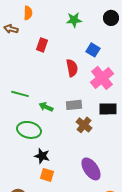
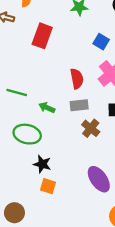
red rectangle: (42, 45) -> (42, 36), size x1.5
red semicircle: (72, 68) -> (77, 79), moved

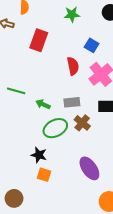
red semicircle: (77, 79) -> (73, 66), moved
green ellipse: (27, 134) -> (55, 128), moved, turned -40

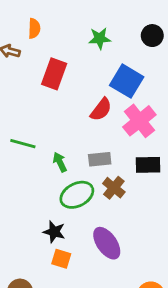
blue square: (92, 45) -> (127, 81), size x1.6
red semicircle: (73, 66) -> (101, 109), turned 48
green arrow: (43, 104) -> (60, 162), turned 40
purple ellipse: (89, 168) -> (107, 243), moved

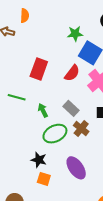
green star: (100, 38) -> (75, 34), moved
red rectangle: (54, 74) -> (39, 69), moved
gray rectangle: (100, 159) -> (71, 108), turned 49

